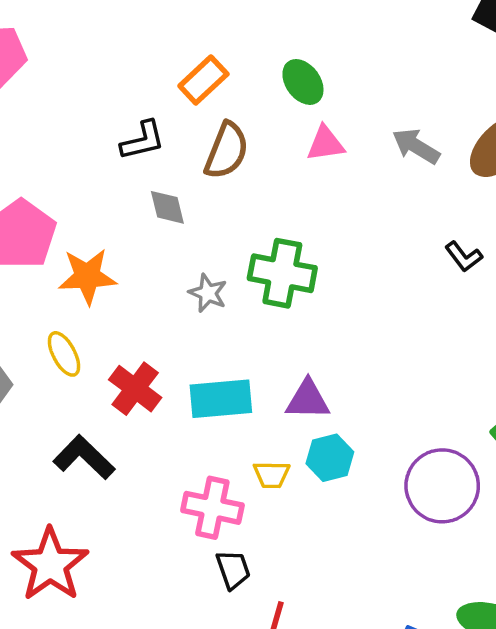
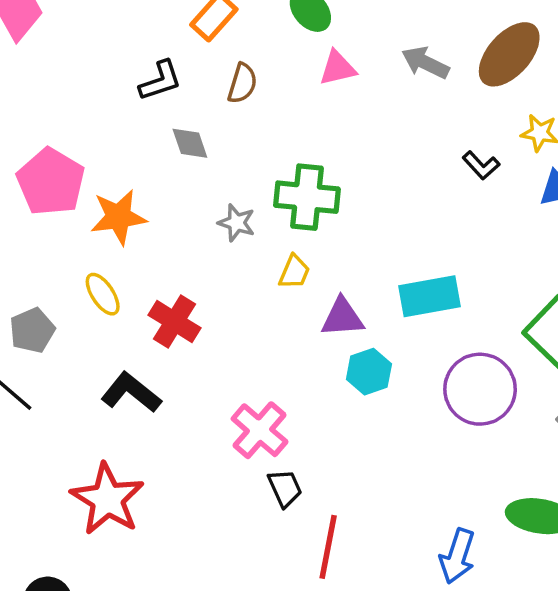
brown semicircle: (227, 151) -> (242, 83), size x0.7
cyan rectangle: (221, 399) -> (429, 296), moved
yellow trapezoid: (271, 475) -> (294, 272), moved, turned -63
pink cross: (212, 508) -> (260, 430), turned 34

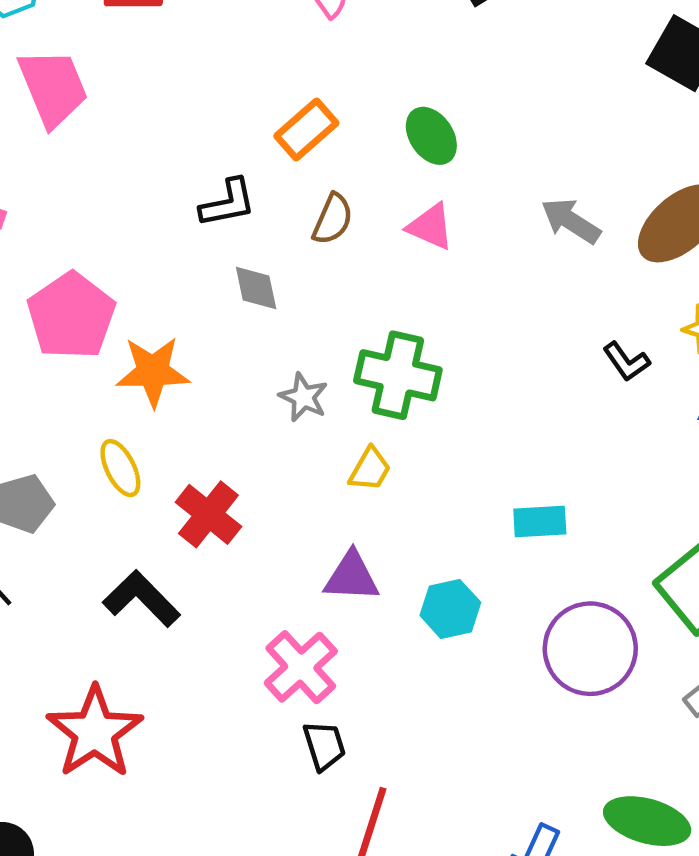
pink triangle: (337, 68) -> (430, 227), moved, turned 30
cyan rectangle: (429, 296) -> (540, 521), size x0.7
purple triangle: (342, 317) -> (352, 577), moved

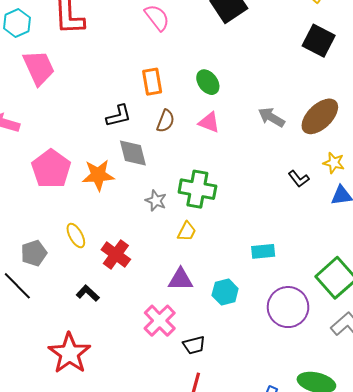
orange rectangle: (306, 129) -> (152, 82), turned -56
gray diamond: (256, 288) -> (133, 153), size x1.4
orange star: (153, 371) -> (98, 175), moved
black L-shape: (142, 599) -> (88, 293), size x0.7
black trapezoid: (324, 746) -> (194, 345), moved, turned 95

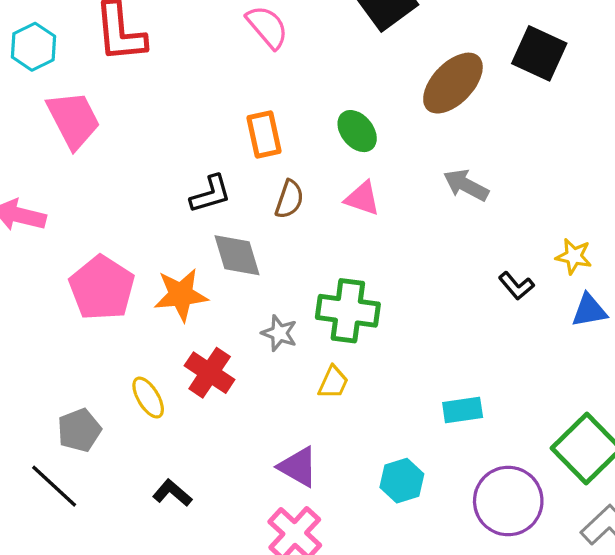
brown ellipse: (320, 116) -> (453, 83), moved
red cross: (116, 254) -> (210, 373), moved
purple triangle: (181, 279) -> (298, 467), moved, turned 32

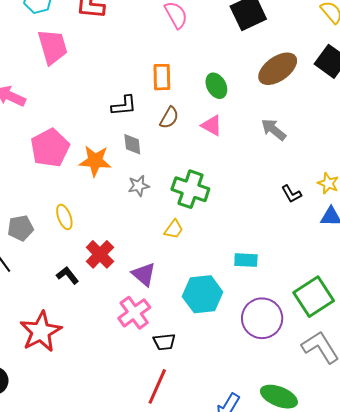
gray diamond: (237, 255) -> (132, 144), size x0.7
gray star: (279, 333) -> (139, 186), moved, turned 30
red cross: (210, 373) -> (100, 254), moved
cyan hexagon: (402, 481) -> (203, 294), size x1.5

